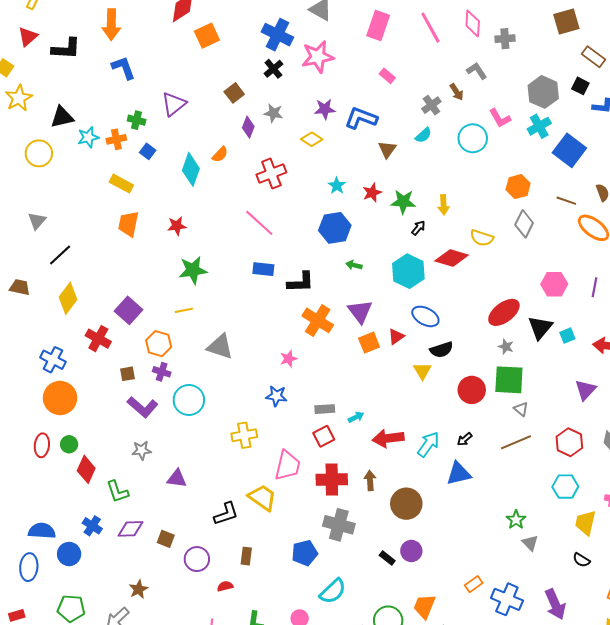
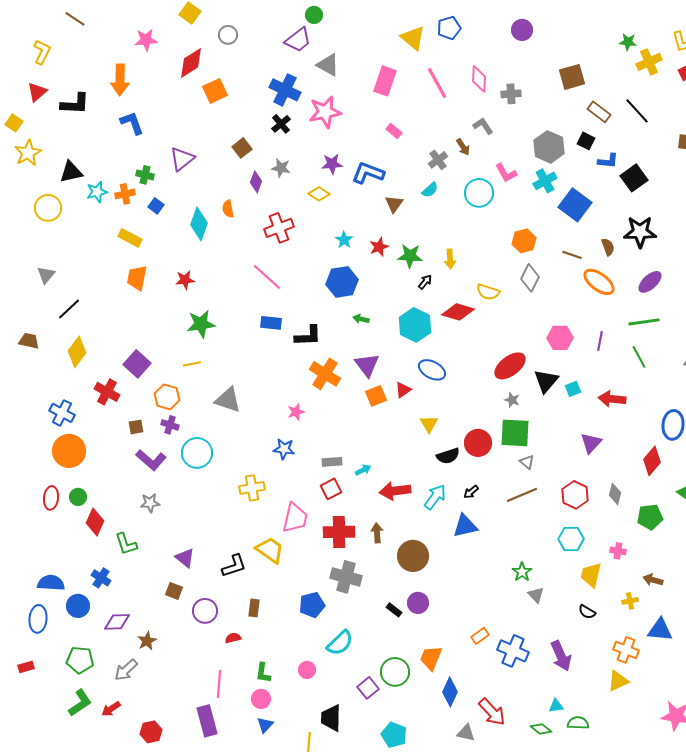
orange semicircle: (220, 154) -> (228, 209), turned 126
black semicircle: (442, 350) -> (448, 456), moved
purple triangle: (177, 478) -> (185, 558), moved, turned 30
purple diamond: (130, 529) -> (117, 622), moved

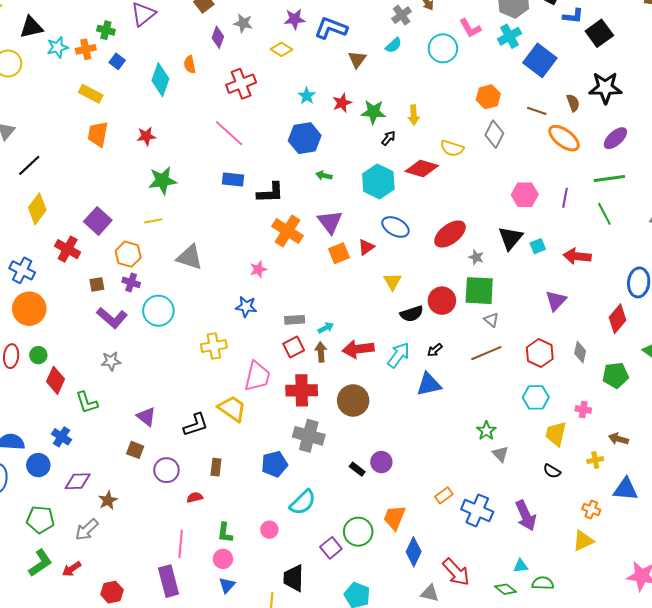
red ellipse: (510, 366) -> (450, 234), moved
brown arrow: (377, 533) -> (321, 352), moved
brown circle: (413, 556) -> (353, 400), moved
orange cross: (626, 650) -> (591, 509), size x0.7

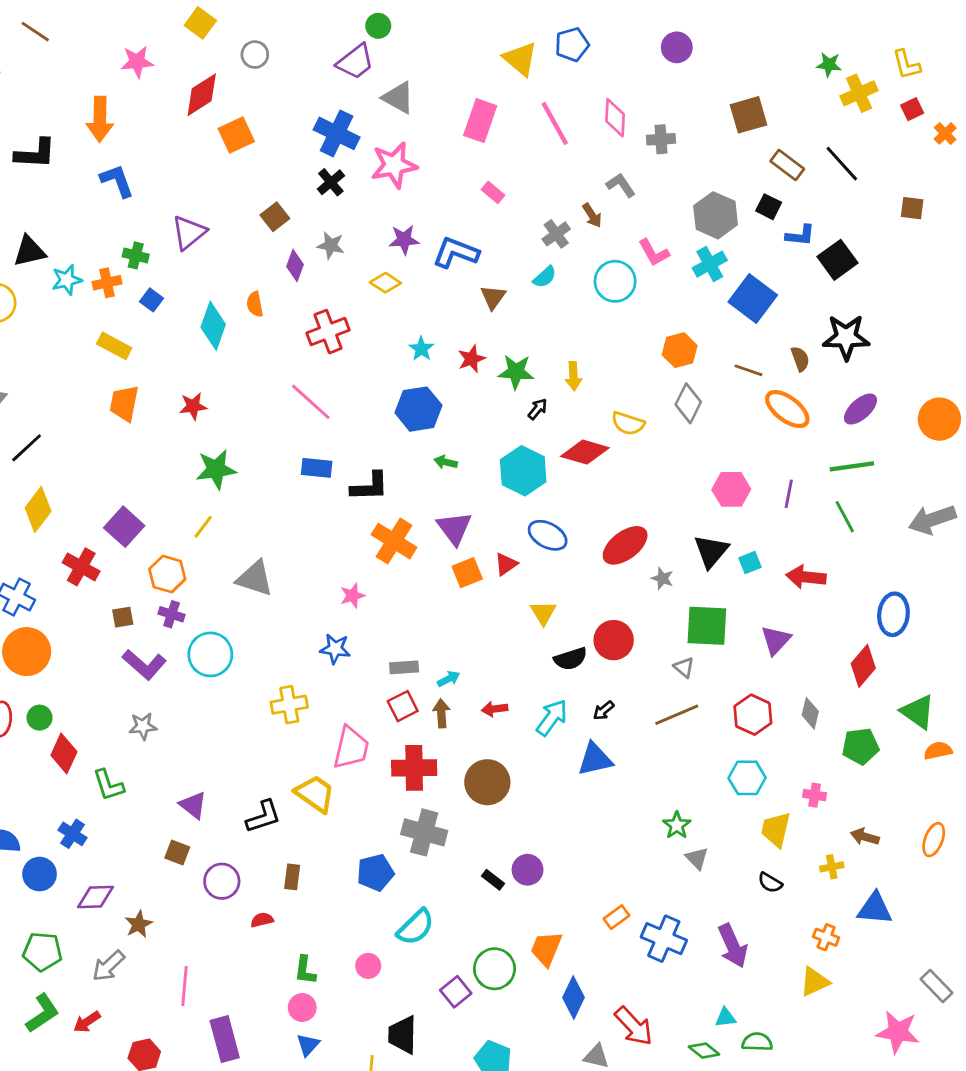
yellow line: (153, 221) -> (203, 527), turned -42
green square: (479, 291) -> (707, 626), moved
red arrow: (358, 349) -> (494, 709), size x0.6
pink line: (181, 544) -> (184, 986), moved

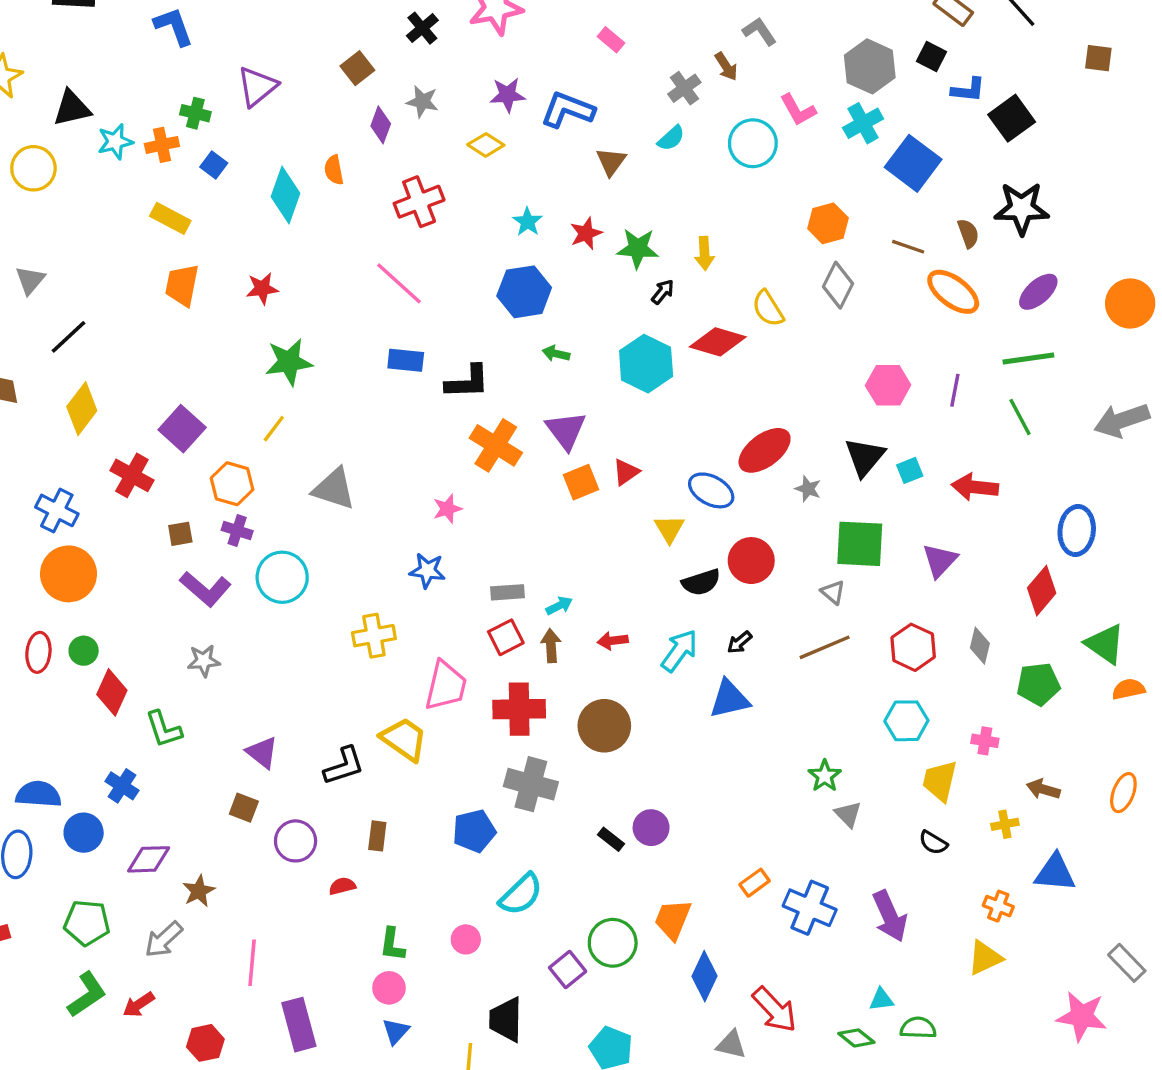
yellow semicircle: (628, 423) -> (768, 308), turned 40
blue ellipse: (548, 535) -> (711, 490), moved

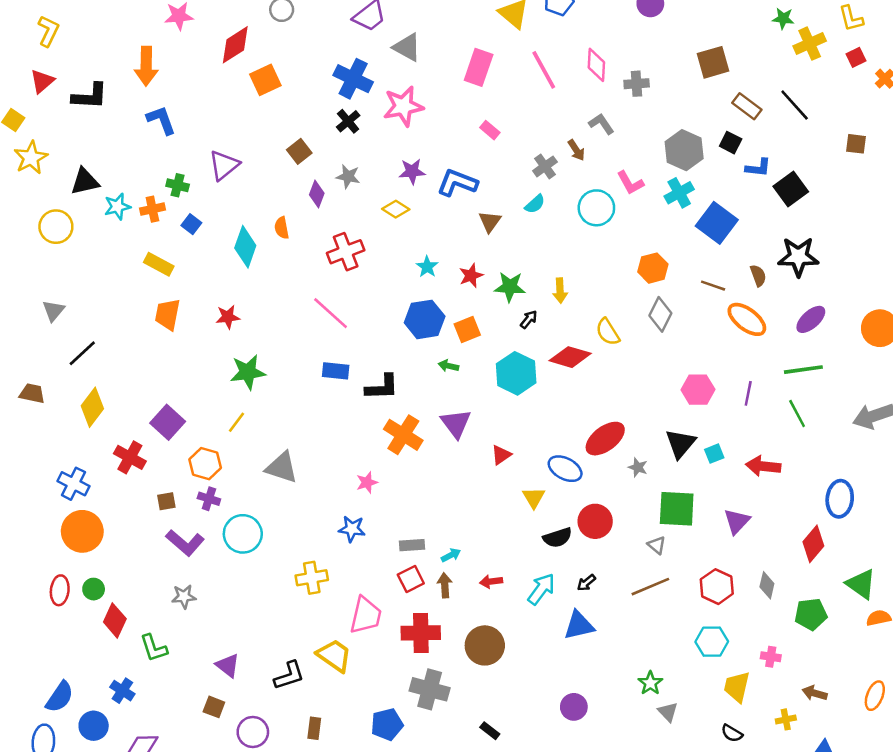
orange square: (581, 482) -> (467, 329), moved
blue semicircle: (38, 794) -> (60, 697), turned 120
purple circle: (651, 828) -> (574, 707), moved

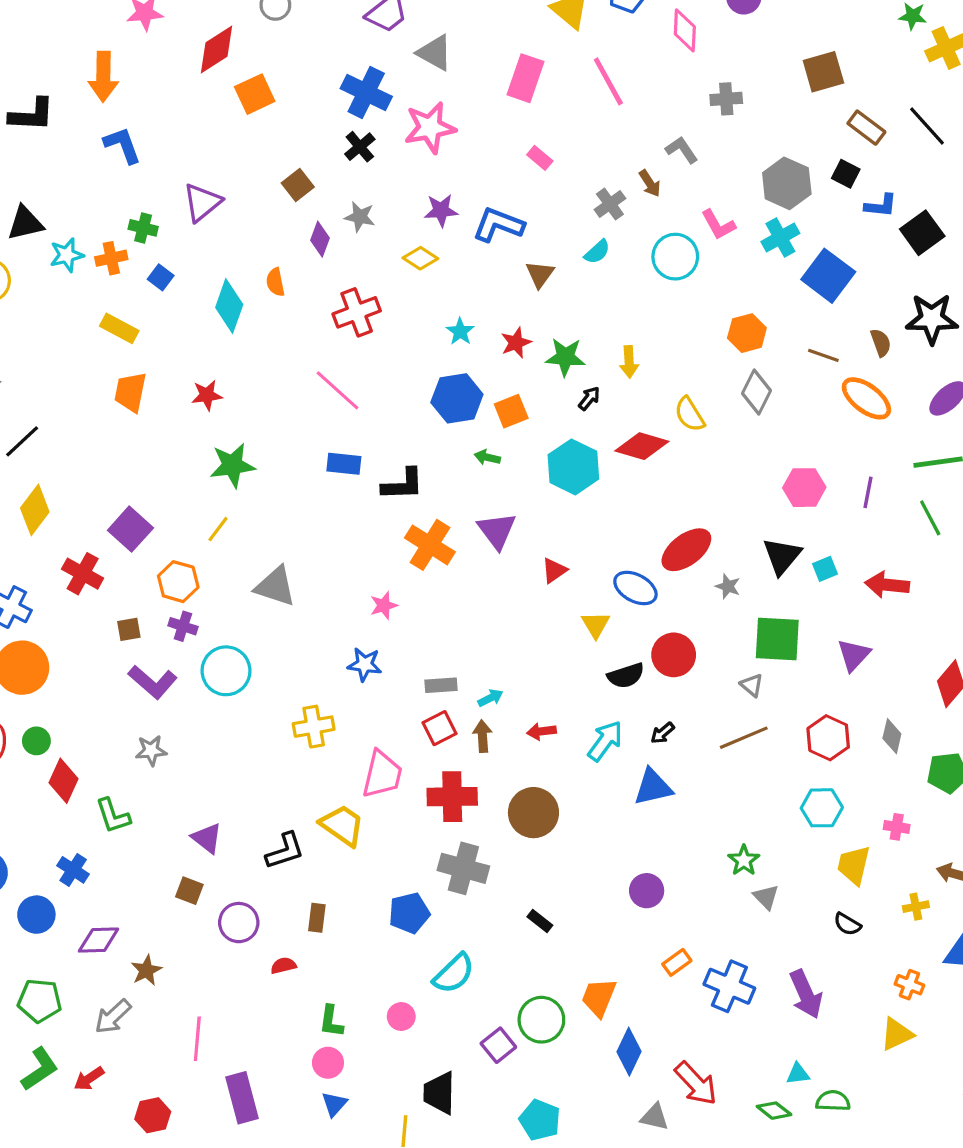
pink diamond: (596, 65) -> (685, 30), moved

